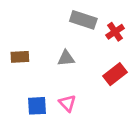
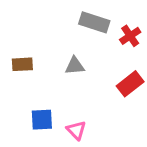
pink triangle: (67, 103) -> (76, 130), moved

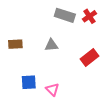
red cross: (130, 36) -> (89, 16), moved

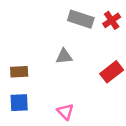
brown rectangle: (15, 44) -> (19, 72), moved
blue square: (29, 82) -> (19, 103), moved

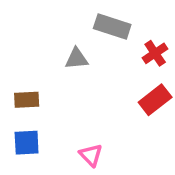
red cross: (112, 20) -> (155, 53), moved
gray triangle: (64, 56) -> (77, 59), moved

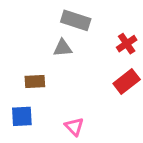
gray rectangle: (112, 27) -> (76, 20), moved
brown rectangle: (27, 100) -> (35, 81), moved

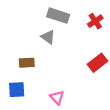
red cross: (127, 44) -> (95, 21), moved
gray triangle: (63, 48) -> (48, 37), turned 40

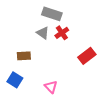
red cross: (95, 21) -> (62, 33), moved
blue square: (17, 90) -> (15, 80), turned 35

